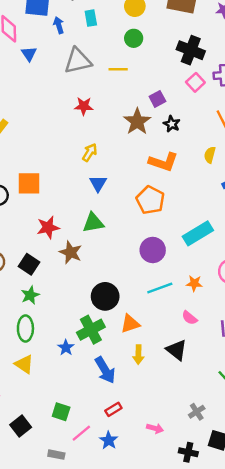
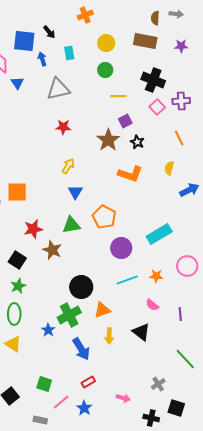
yellow line: (118, 69) -> (118, 96), moved
orange pentagon: (150, 200) -> (104, 217), moved

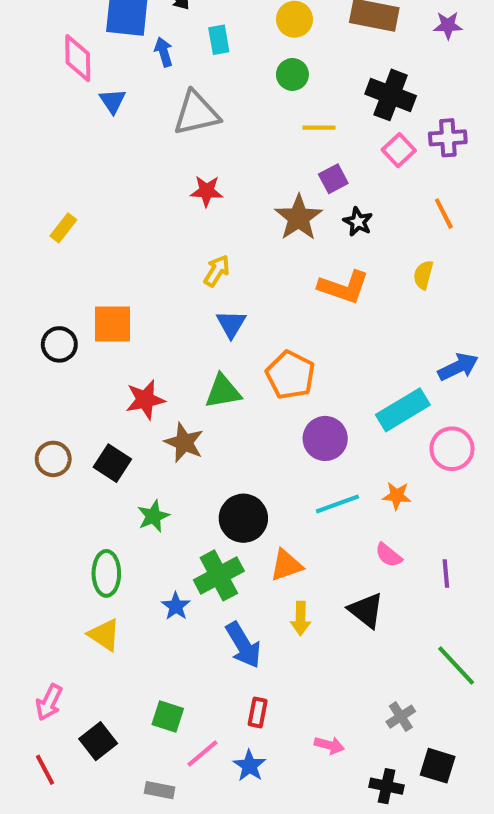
blue arrow: (189, 190) -> (458, 367), moved
pink circle: (187, 266) -> (452, 449), moved
green star: (18, 286) -> (153, 516), moved
red rectangle: (88, 382) -> (258, 713), turned -48

